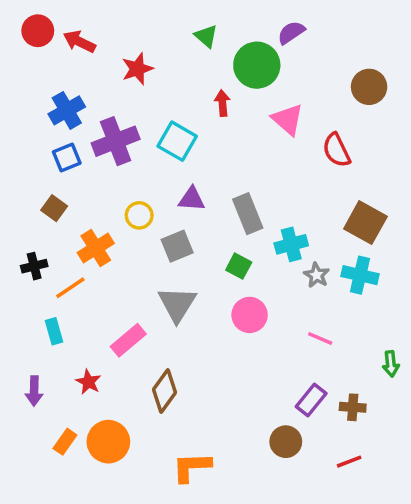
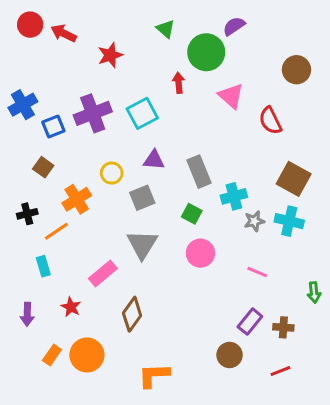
blue cross: (67, 110) -> (23, 105), moved
cyan square: (177, 141) -> (142, 113), turned 32
gray star: (317, 275) -> (254, 221), turned 30

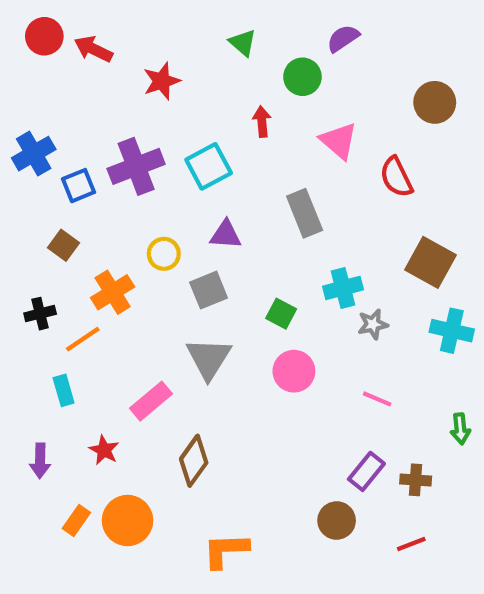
green circle: (206, 52) -> (302, 77), size x0.7
gray rectangle: (199, 172) -> (305, 213), moved
cyan cross: (289, 221) -> (452, 331), moved

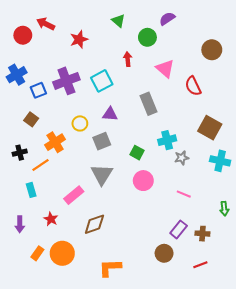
red circle: (44, 36) -> (23, 35), moved
brown diamond: (194, 461) -> (94, 224), turned 35

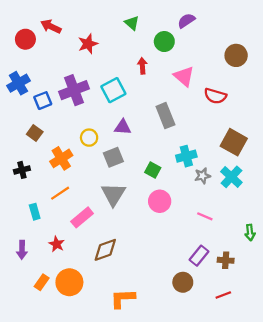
red semicircle: (193, 86) -> (215, 96), turned -48
cyan cross: (220, 161) -> (231, 177), moved, turned 30
orange line: (40, 165) -> (60, 193), moved

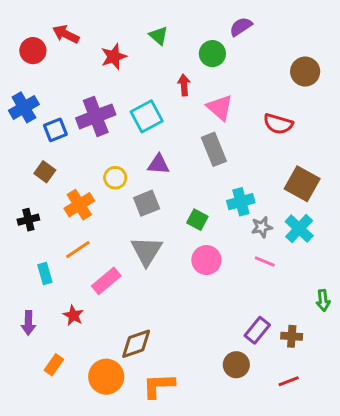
green triangle: (132, 23) -> (159, 36), moved
pink triangle: (184, 76) -> (220, 107), moved
pink line: (205, 216) -> (265, 262), moved
brown diamond: (105, 250) -> (136, 344), moved
orange circle: (69, 282) -> (106, 377), moved

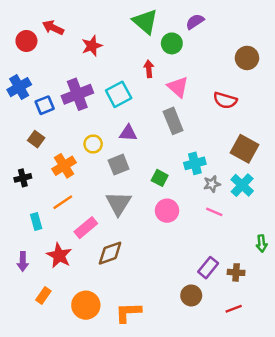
green triangle: (159, 36) -> (145, 22), moved, size x1.6
red star: (73, 315) -> (59, 255), size x1.5
brown diamond: (136, 344) -> (110, 253), moved

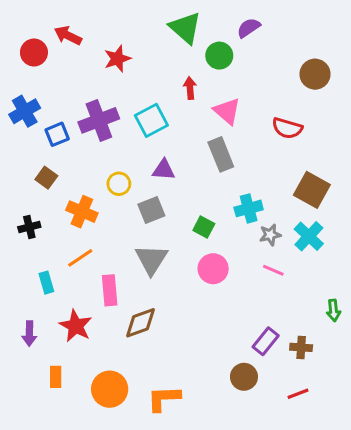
orange cross: (64, 166) -> (82, 212), turned -35
pink rectangle: (86, 228) -> (110, 290), turned -55
orange rectangle: (43, 295) -> (56, 377), turned -35

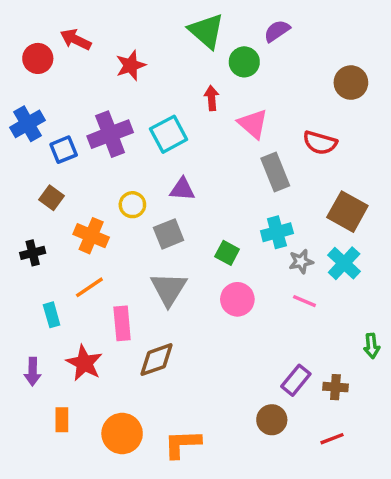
gray rectangle: (221, 154) -> (275, 172), moved

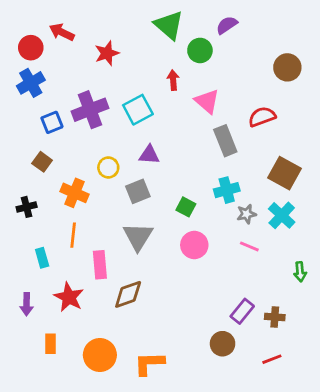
blue cross: (27, 124) -> (31, 83), moved
red semicircle: (320, 143) -> (262, 117), turned 144
orange line: (89, 287) -> (73, 235), turned -50
green arrow: (372, 346) -> (300, 272), moved

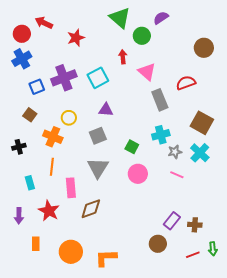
yellow circle: (108, 167) -> (69, 118), moved
green arrow: (300, 272) -> (213, 249), moved

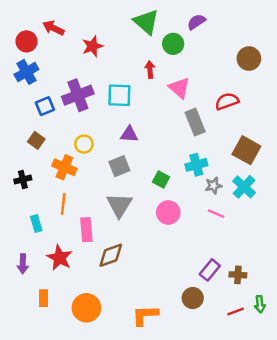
cyan square: (98, 78) -> (119, 95), turned 30
orange L-shape: (106, 258) -> (145, 315), moved

